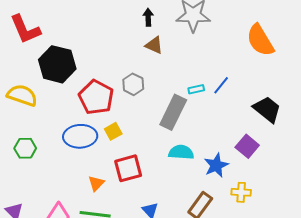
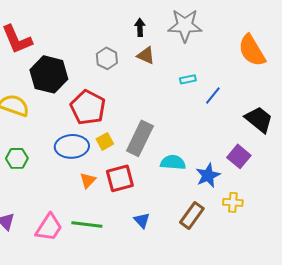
gray hexagon: (133, 84) -> (107, 58), moved
cyan rectangle: (196, 89) -> (188, 79), moved
gray rectangle: (173, 112) -> (140, 138), moved
orange triangle: (96, 183) -> (88, 180), moved

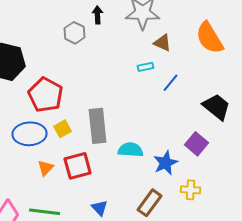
brown triangle: (146, 55) -> (163, 43), moved
gray hexagon: (107, 58) -> (75, 33), moved
gray rectangle: (140, 138) -> (98, 126), turned -32

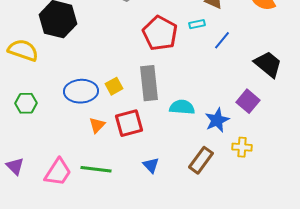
red pentagon: (46, 95) -> (160, 33), moved

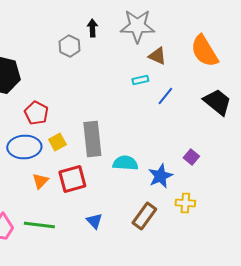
red pentagon: (160, 33) -> (36, 113), moved, size x0.7
black trapezoid: (268, 64) -> (217, 102), moved
purple square: (248, 101) -> (191, 157), size x0.7

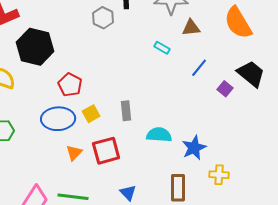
brown triangle: (157, 56) -> (191, 28), turned -30
cyan rectangle: (140, 80) -> (162, 48), moved, turned 42
gray rectangle: (92, 139) -> (126, 111), size x0.6
purple square: (191, 157) -> (225, 89), moved
brown rectangle: (144, 216) -> (178, 188), turned -36

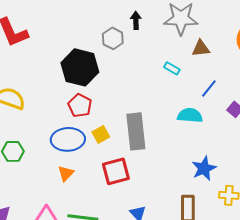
black hexagon: (35, 47) -> (80, 67), moved
gray rectangle: (126, 111) -> (136, 131), size x1.8
cyan semicircle: (159, 135) -> (190, 115), moved
orange triangle: (74, 153) -> (66, 173), moved

